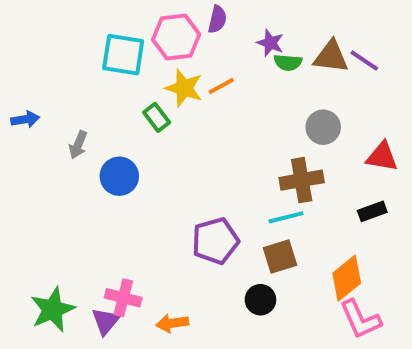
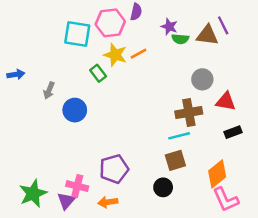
purple line: (364, 61) -> (223, 25), moved, turned 30
red triangle: (382, 157) -> (226, 101), moved
purple pentagon: (215, 241) -> (114, 169), moved

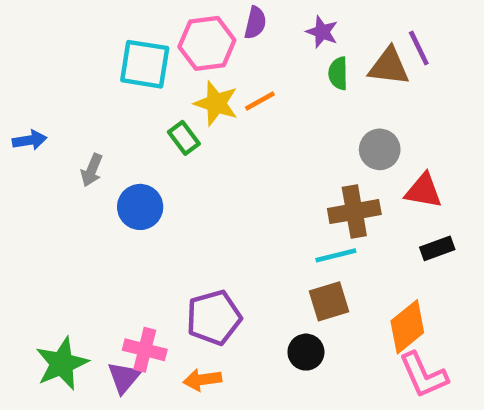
purple star: (169, 27) -> (322, 32), moved
green semicircle: (180, 39) -> (338, 73), turned 84

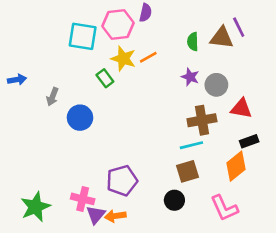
purple star: (322, 32) -> (190, 77), moved
orange diamond: (407, 327) -> (236, 166), moved
pink L-shape: (423, 375) -> (224, 208), moved
purple triangle: (124, 377) -> (96, 215), moved

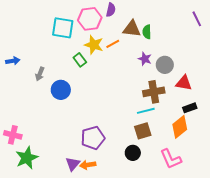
purple line: (239, 27) -> (197, 19), moved
brown triangle: (222, 38) -> (132, 29), moved
pink cross: (83, 199) -> (13, 135), moved

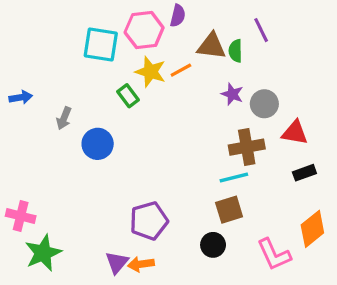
purple line: (197, 19) -> (261, 30), moved
orange diamond: (180, 127) -> (312, 229), moved

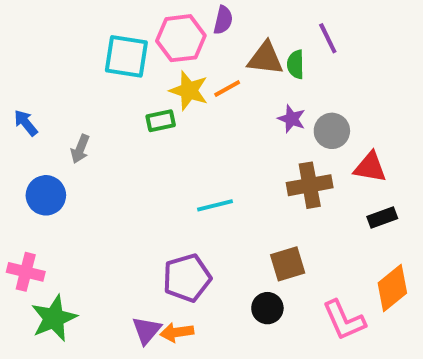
green rectangle: (128, 96) -> (161, 121), turned -65
blue arrow: (21, 97) -> (26, 123), turned -120
blue circle: (98, 144) -> (46, 195), moved
cyan line: (234, 178) -> (215, 205), moved

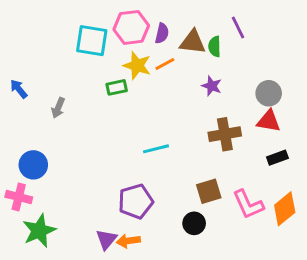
purple semicircle: (223, 20) -> (162, 33), moved
gray circle: (332, 131) -> (269, 93), moved
blue circle: (46, 195) -> (33, 165), moved
pink L-shape: (344, 320) -> (248, 204), moved

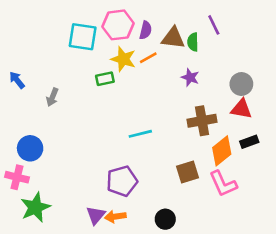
orange diamond: (285, 209) -> (222, 151), moved
black circle: (194, 223) -> (165, 219), moved

